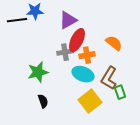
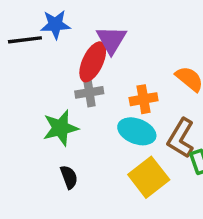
purple triangle: (68, 20) -> (111, 40), turned -30
red ellipse: (77, 40) -> (93, 62), moved
gray cross: (65, 52) -> (89, 92), moved

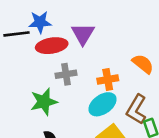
red ellipse: (93, 62) -> (52, 46), moved, turned 56
cyan ellipse: (137, 131) -> (103, 104), turned -56

